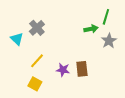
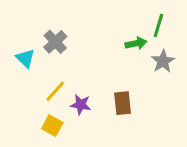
purple star: (63, 70) -> (81, 105), moved

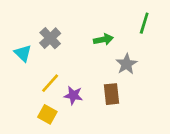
green arrow: (136, 43) -> (103, 40), moved
gray star: (163, 61) -> (126, 64), moved

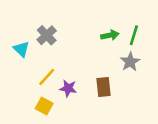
green line: (144, 23) -> (134, 35), moved
green arrow: (103, 40) -> (110, 35), moved
gray star: (126, 64) -> (130, 62), moved

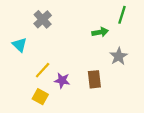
gray cross: (47, 35) -> (43, 19), moved
green line: (134, 35) -> (122, 15), moved

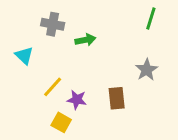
gray cross: (43, 19) -> (53, 24), turned -36
green arrow: (100, 32) -> (85, 40), moved
yellow square: (40, 97) -> (61, 122), moved

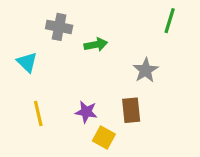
gray star: (147, 70) -> (146, 70), moved
yellow line: (53, 87) -> (38, 113), moved, turned -55
yellow square: (61, 122) -> (104, 137), moved

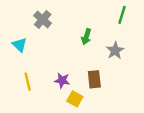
gray cross: (59, 27) -> (43, 19), turned 30
green arrow: (96, 45) -> (86, 37), moved, turned 119
gray star: (146, 70) -> (115, 51), moved

